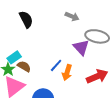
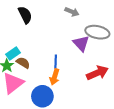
blue line: (56, 65) -> (56, 62), turned -40
orange arrow: (67, 72) -> (55, 77), moved

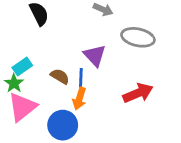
purple triangle: (81, 43) -> (95, 55), moved
brown semicircle: (23, 63) -> (60, 76), moved

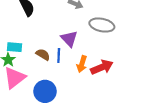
cyan rectangle: (22, 67) -> (14, 47), turned 40
orange arrow: (79, 99) -> (82, 64), moved

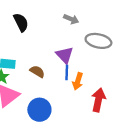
blue line: (59, 56) -> (67, 73), moved
red arrow: (102, 67) -> (98, 100), moved, turned -55

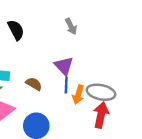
gray arrow: (71, 19) -> (71, 26), turned 40
gray ellipse: (98, 41) -> (101, 92), moved

